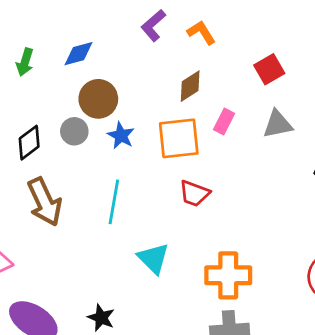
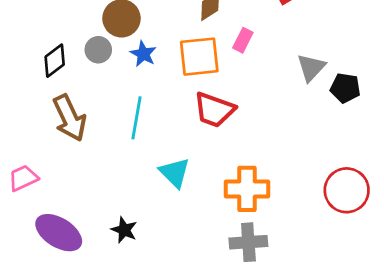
gray triangle: (278, 124) -> (311, 67), moved, turned -36
red trapezoid: (194, 193) -> (214, 110), size x1.4

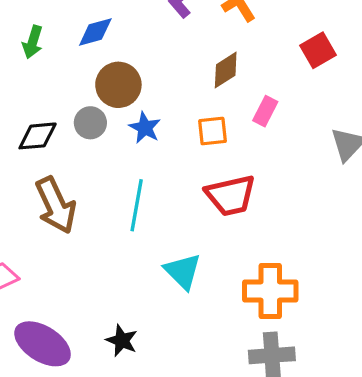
orange square: (199, 57) -> (212, 131), size x0.6
black diamond: (55, 61) -> (38, 136), turned 32
red trapezoid: (214, 110) -> (231, 195), turned -33

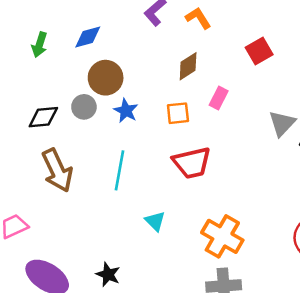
cyan triangle: (183, 271) -> (155, 221), size x0.7
orange cross: (270, 291) -> (222, 236), turned 30

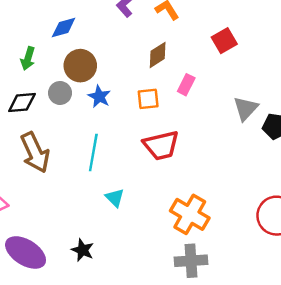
green arrow: (40, 45) -> (28, 58), moved
cyan triangle: (155, 221) -> (115, 198), moved

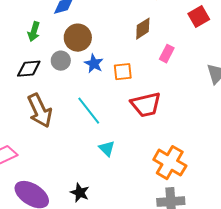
orange square: (148, 99) -> (123, 72), moved
cyan line: (93, 152) -> (89, 111), turned -48

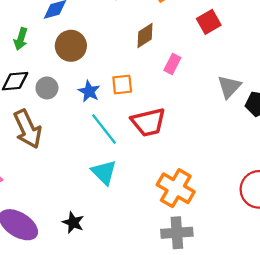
gray circle: (61, 61) -> (47, 88), moved
blue star: (94, 64) -> (89, 91), moved
cyan line: (89, 111) -> (104, 129), moved
cyan triangle: (107, 149) -> (104, 172), size x1.4

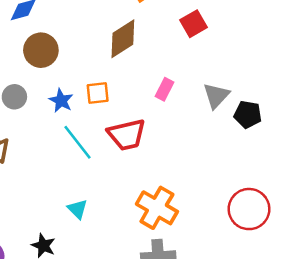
brown diamond: (145, 36) -> (123, 39), size x1.4
pink rectangle: (172, 64) -> (164, 89), moved
cyan triangle: (104, 172) -> (77, 209), moved, size x0.7

